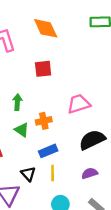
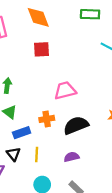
red square: (43, 69) -> (42, 49), moved
orange cross: (44, 121) -> (47, 119), moved
blue rectangle: (48, 151) -> (22, 133), moved

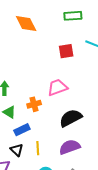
red square: (42, 49) -> (66, 51), moved
orange cross: (47, 119) -> (34, 104), moved
purple semicircle: (72, 157) -> (70, 147), size x1.5

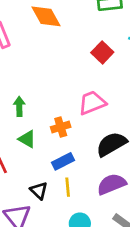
red square: (66, 51) -> (102, 52), turned -35
blue rectangle: (22, 130) -> (63, 161), moved

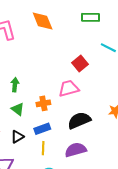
red square: (102, 52) -> (80, 64), moved
black triangle: (39, 191) -> (17, 137), moved, turned 40

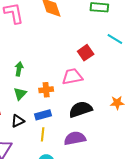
green triangle: (18, 109) -> (20, 94), turned 32

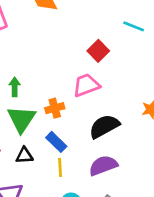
green triangle: (20, 94) -> (21, 119), size x1.6
blue rectangle: (43, 115) -> (56, 142), turned 70
black triangle: (18, 121) -> (24, 155), turned 32

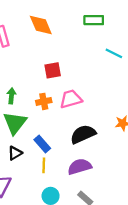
red square: (98, 51) -> (53, 70), moved, turned 30
orange cross: (55, 108) -> (44, 101), moved
black triangle: (24, 155) -> (15, 153), turned -32

